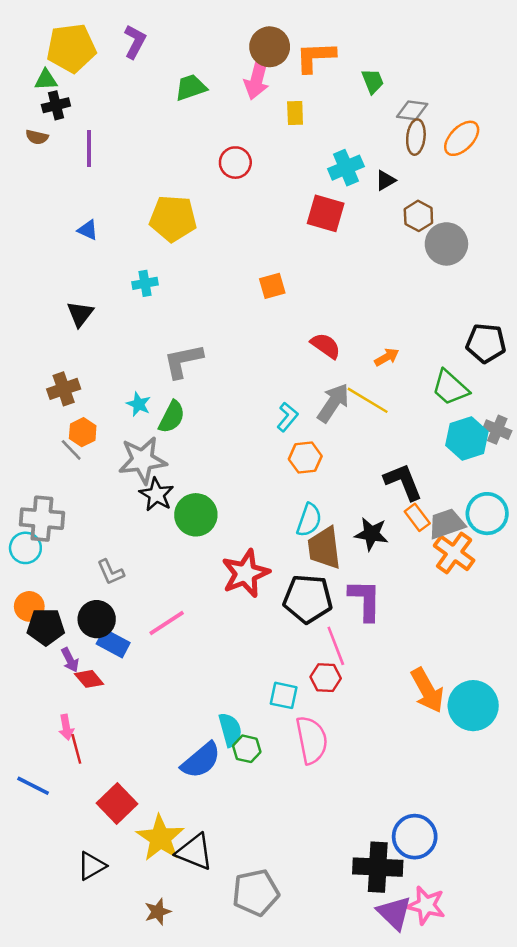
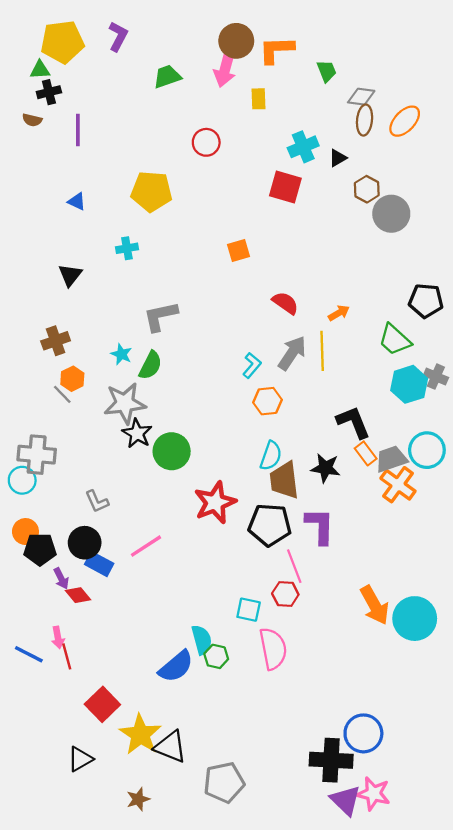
yellow line: (368, 400) -> (322, 351), turned 57
blue line: (33, 786) -> (29, 654), moved

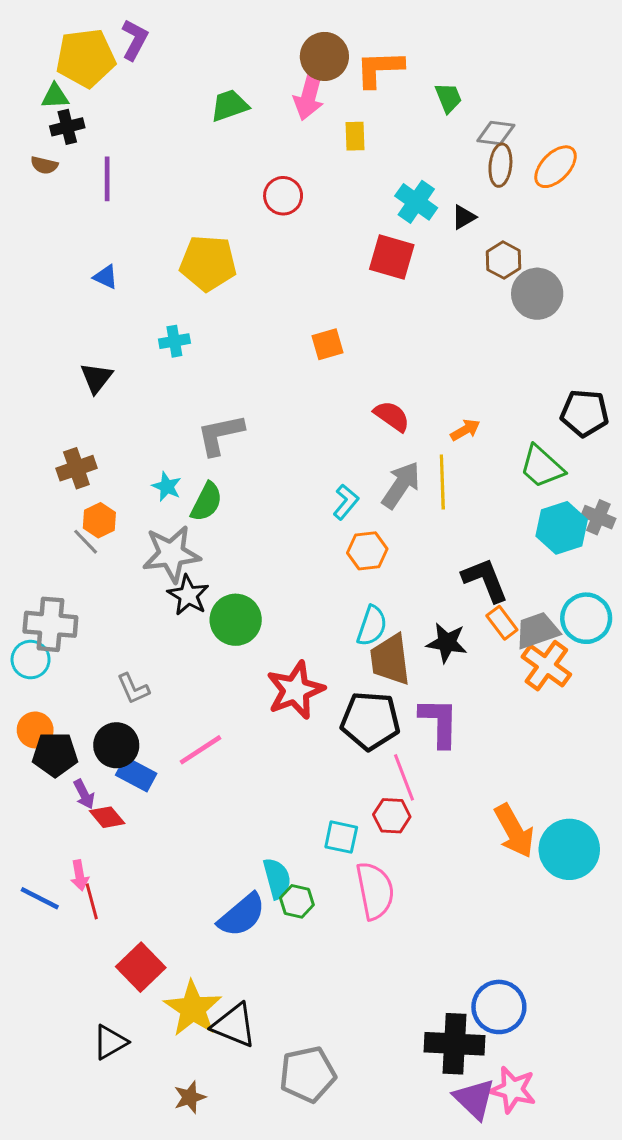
purple L-shape: (118, 36) -> (135, 40), moved
cyan cross: (303, 147) -> (416, 202), turned -32

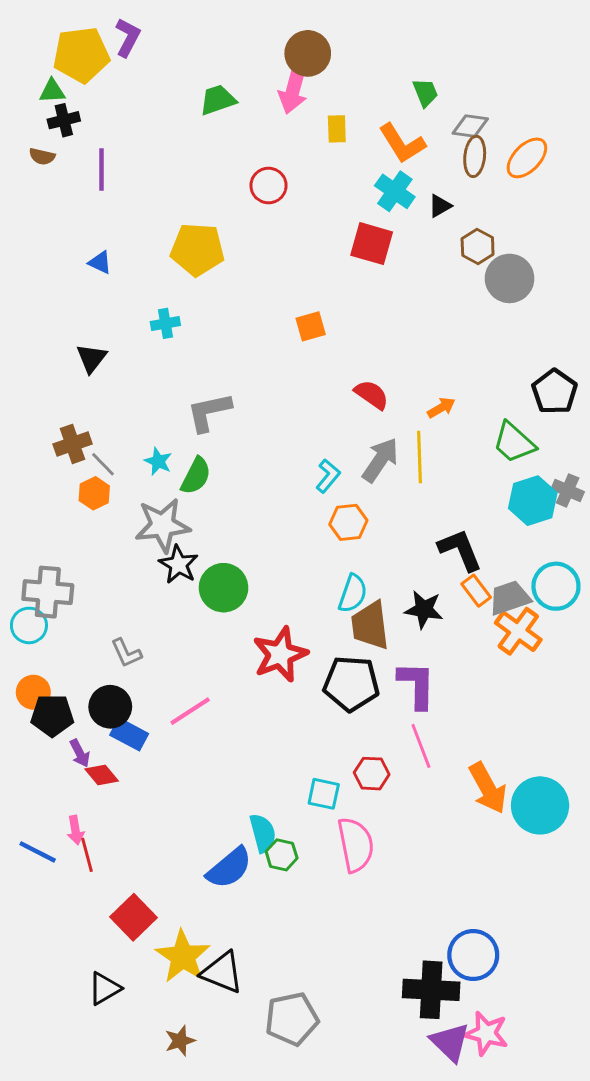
orange L-shape: (380, 69) -> (402, 143), moved, turned -120
black pentagon: (585, 413) -> (555, 392), turned 30
gray line: (86, 542) -> (103, 464), moved
pink line: (404, 777) -> (421, 746), moved

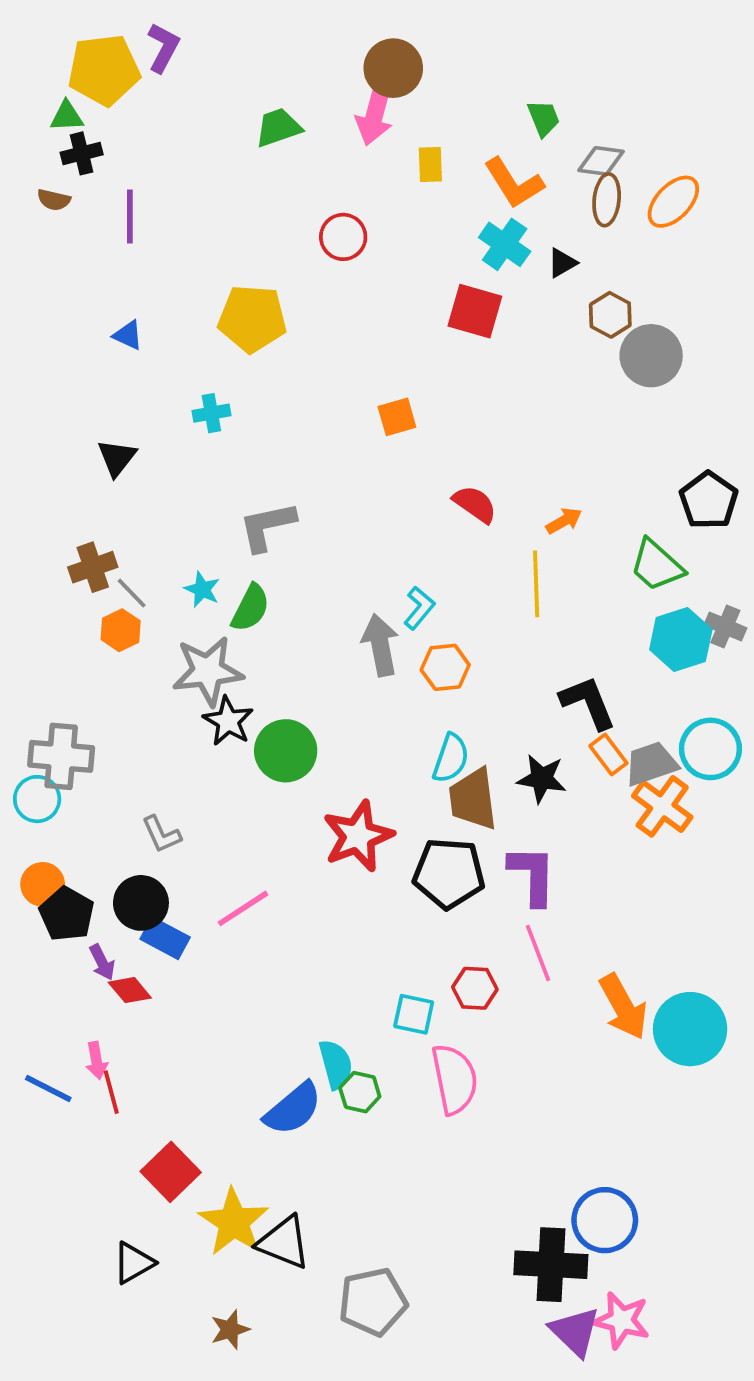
gray arrow: (380, 460) -> (380, 645), moved, turned -45
black pentagon: (52, 715) -> (67, 914), turned 30

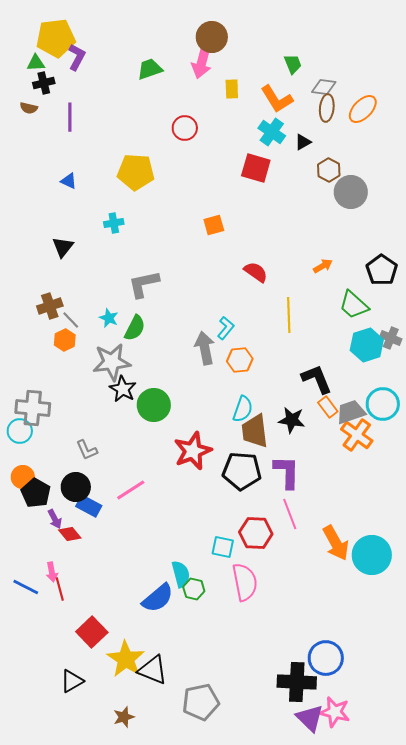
purple L-shape: (163, 48) -> (77, 57), moved
orange arrow: (564, 521) -> (323, 266), moved
red hexagon: (475, 988) -> (256, 533), size x1.4

